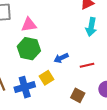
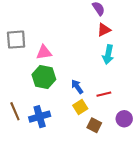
blue arrow: (61, 58) -> (77, 87), turned 80
yellow square: (47, 78) -> (80, 107), moved

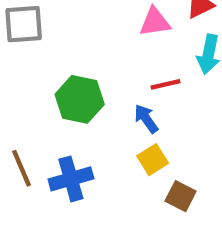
pink triangle: (44, 52) -> (155, 22), moved
red line: (104, 94) -> (166, 84), moved

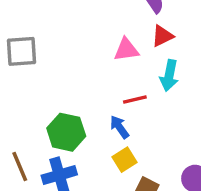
green hexagon: (80, 99) -> (66, 132), moved

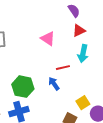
pink triangle: (126, 50) -> (48, 39), moved, turned 42
yellow square: (125, 160) -> (83, 103), moved

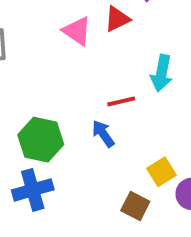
red triangle: (79, 31) -> (117, 19), moved
pink triangle: (48, 39) -> (77, 31), moved

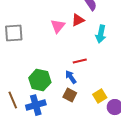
pink triangle: (77, 31) -> (58, 26), turned 35
cyan arrow: (161, 73) -> (101, 34), moved
brown square: (135, 206) -> (70, 95), moved

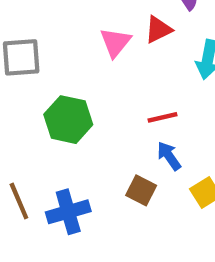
blue arrow: (71, 77) -> (169, 156), moved
green hexagon: (40, 80) -> (68, 120), moved

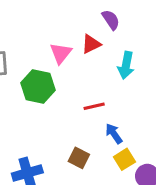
green hexagon: (68, 120) -> (38, 86), moved
blue arrow: (169, 156) -> (114, 134), moved

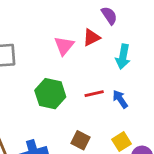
green hexagon: (38, 86) -> (50, 94), moved
blue arrow: (114, 134) -> (120, 99), moved

